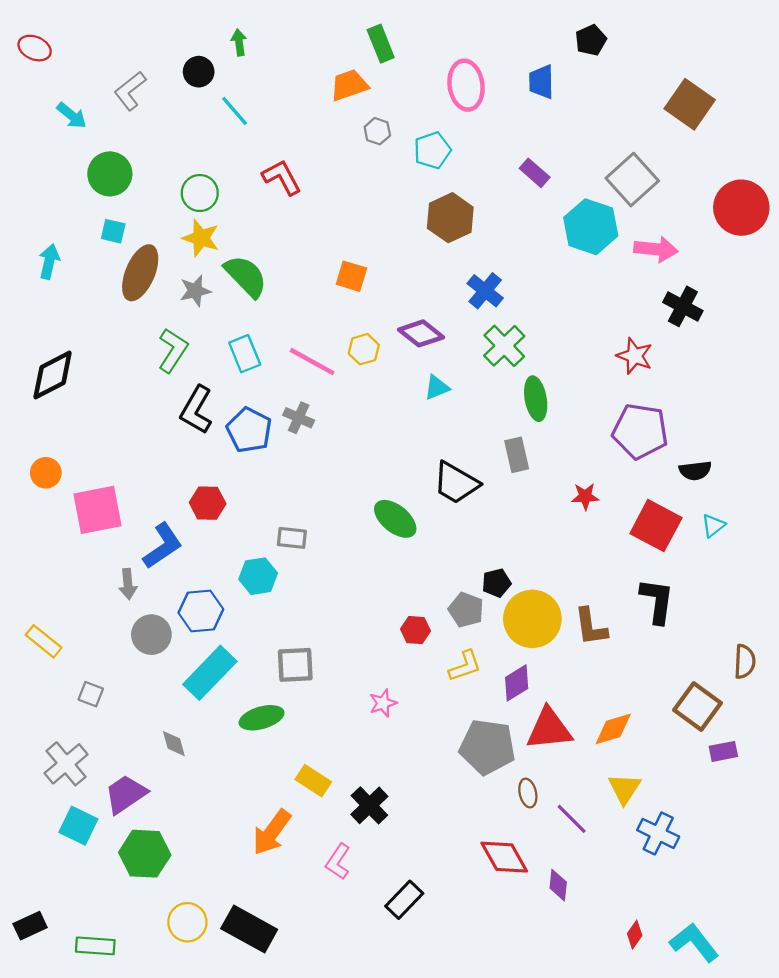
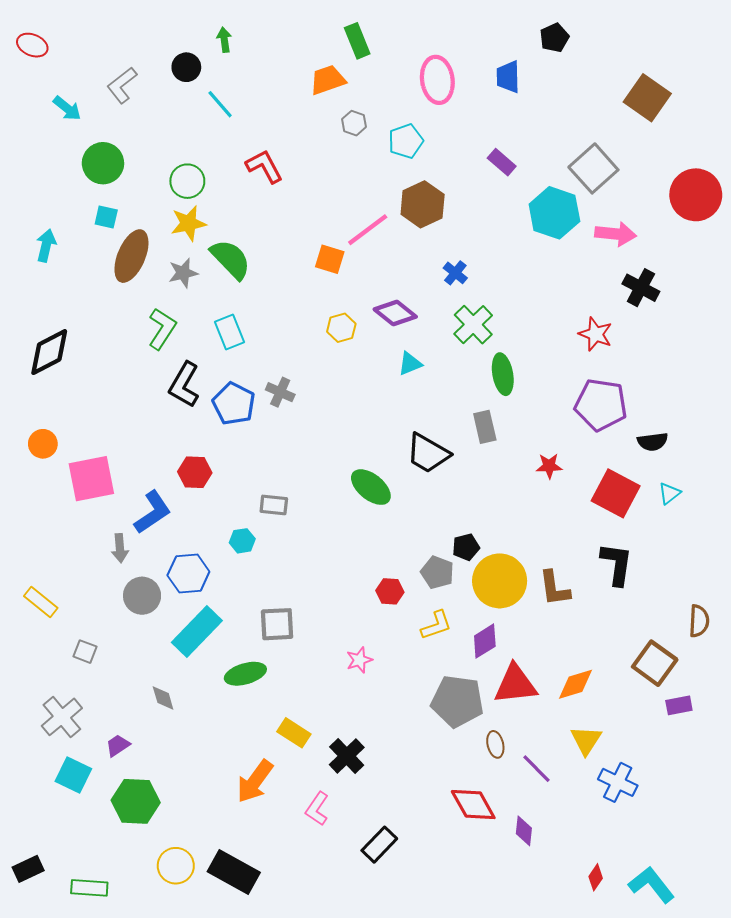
yellow star: (201, 238) -> (188, 223), turned -30
blue cross: (485, 291) -> (455, 273), size x0.7
pink line: (312, 362) -> (368, 230), moved, turned -66
cyan hexagon: (258, 576) -> (242, 541), size x0.7
purple trapezoid: (126, 794) -> (118, 745), size x0.6

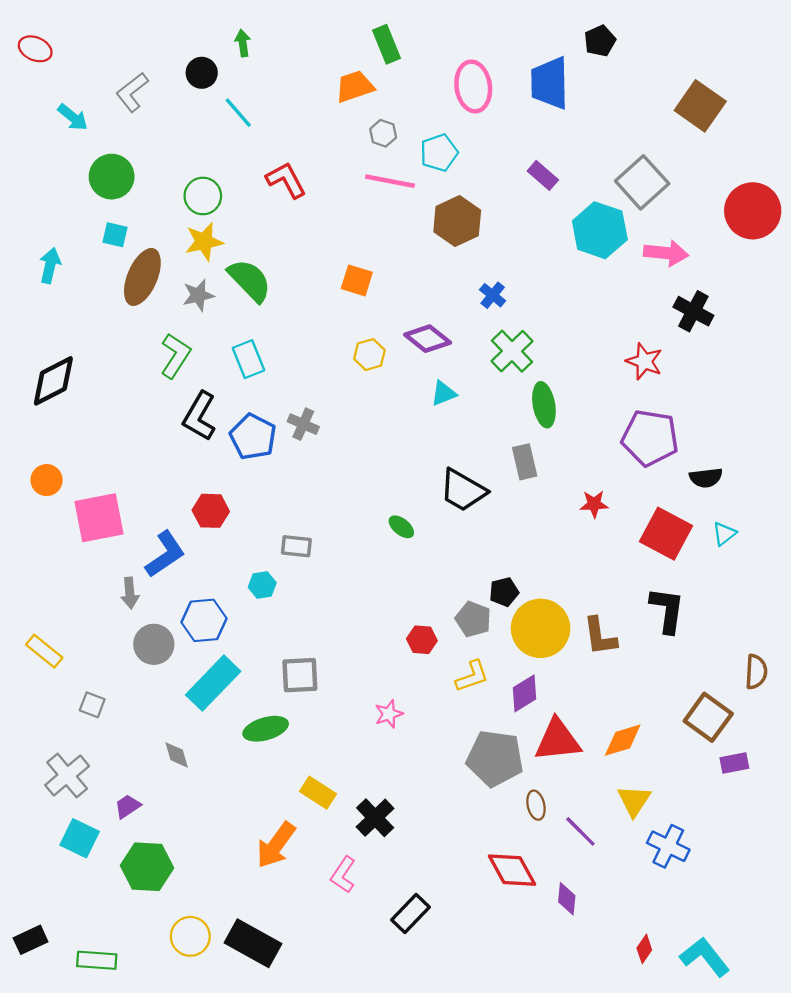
blue trapezoid: (508, 77) -> (550, 83), size x1.5
pink line: (368, 230) -> (390, 181), moved, turned 48
green ellipse: (371, 487) -> (401, 527), size x0.6

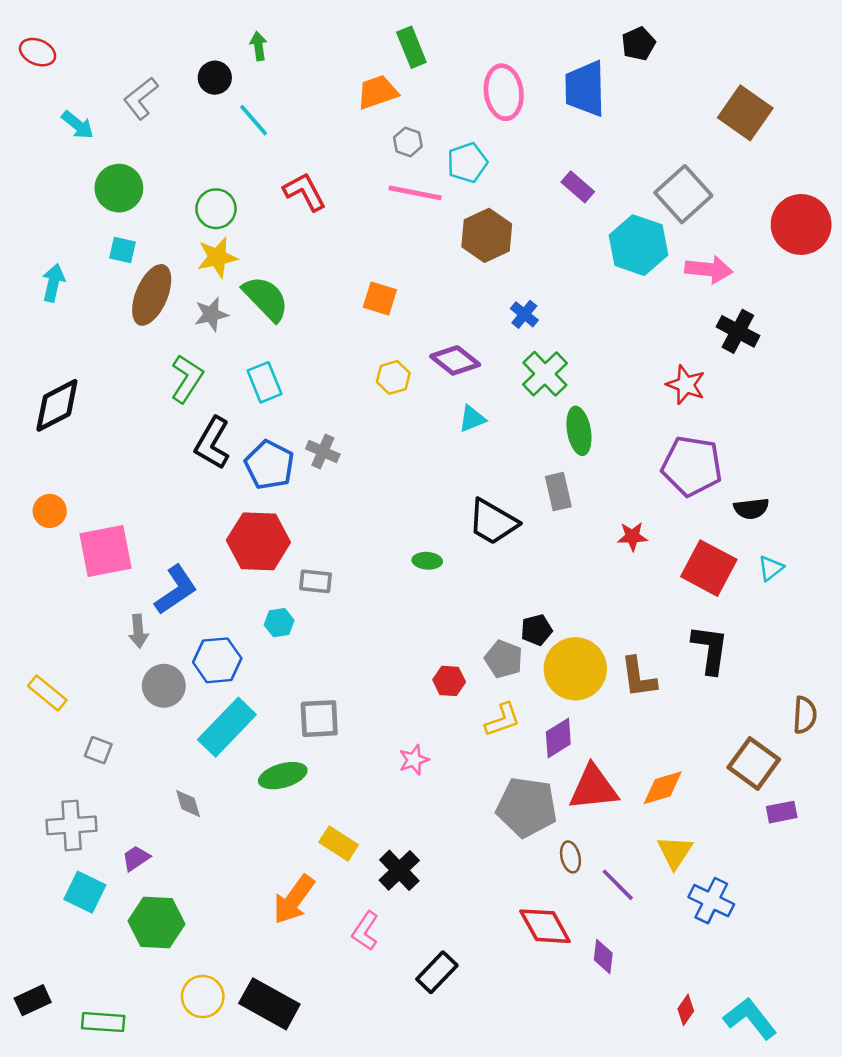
red hexagon: (211, 511) -> (258, 541), moved, size x1.6
green ellipse: (401, 527) -> (427, 561), turned -35
gray cross: (67, 776) -> (72, 825), turned 36

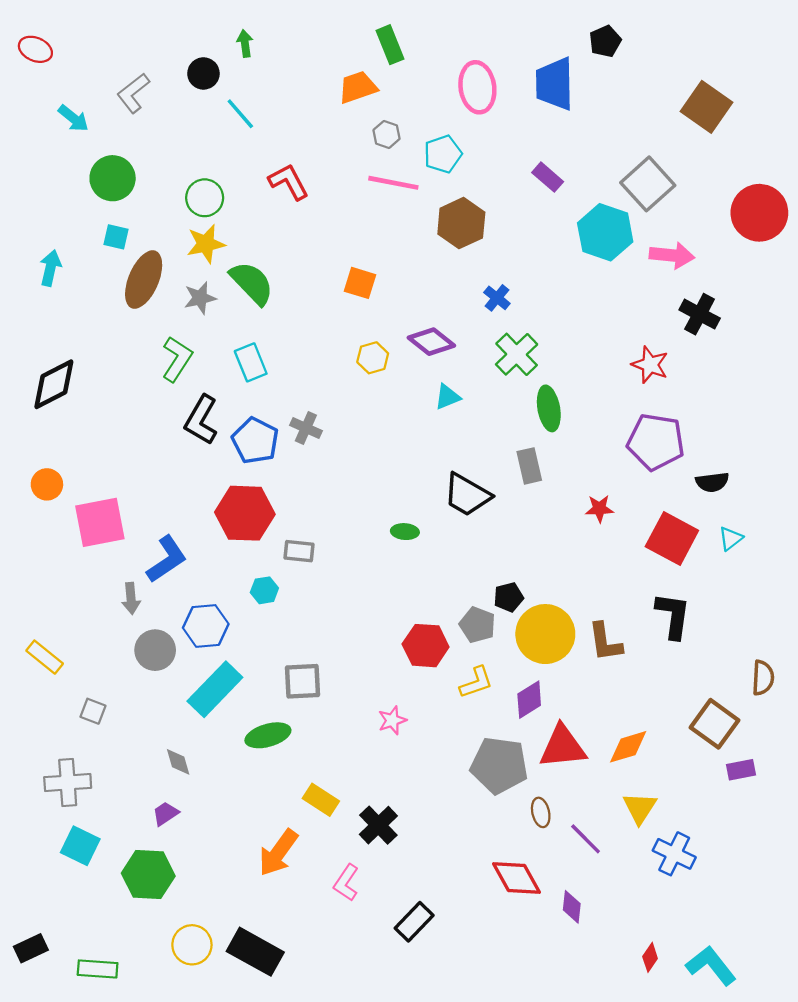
red hexagon: (449, 681) -> (426, 646), size x1.5
purple trapezoid: (136, 858) -> (165, 814), moved

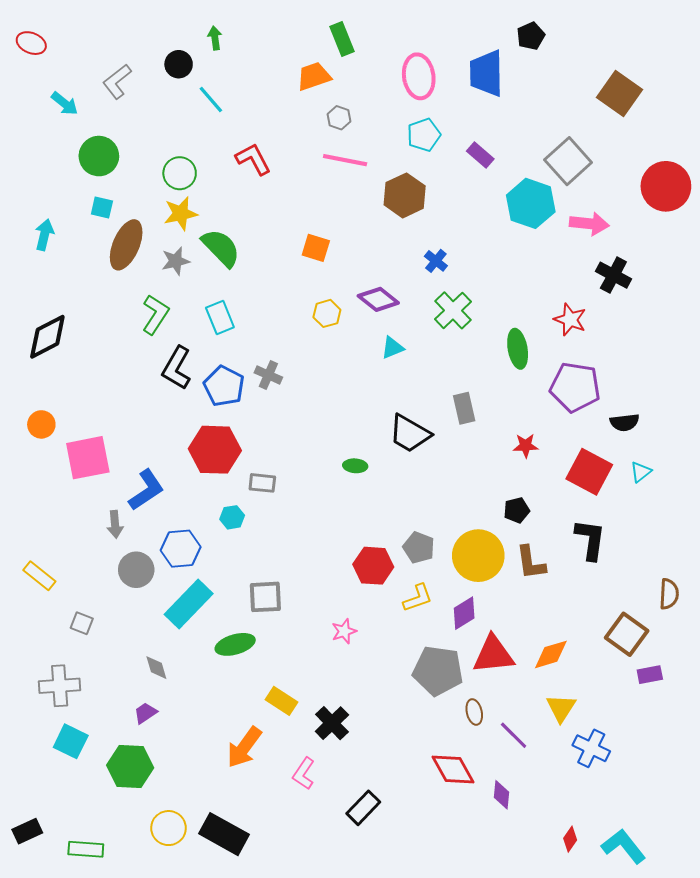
cyan pentagon: (443, 154) -> (424, 135), moved
green ellipse: (549, 408) -> (518, 349), moved
black pentagon: (508, 597) -> (517, 510), moved

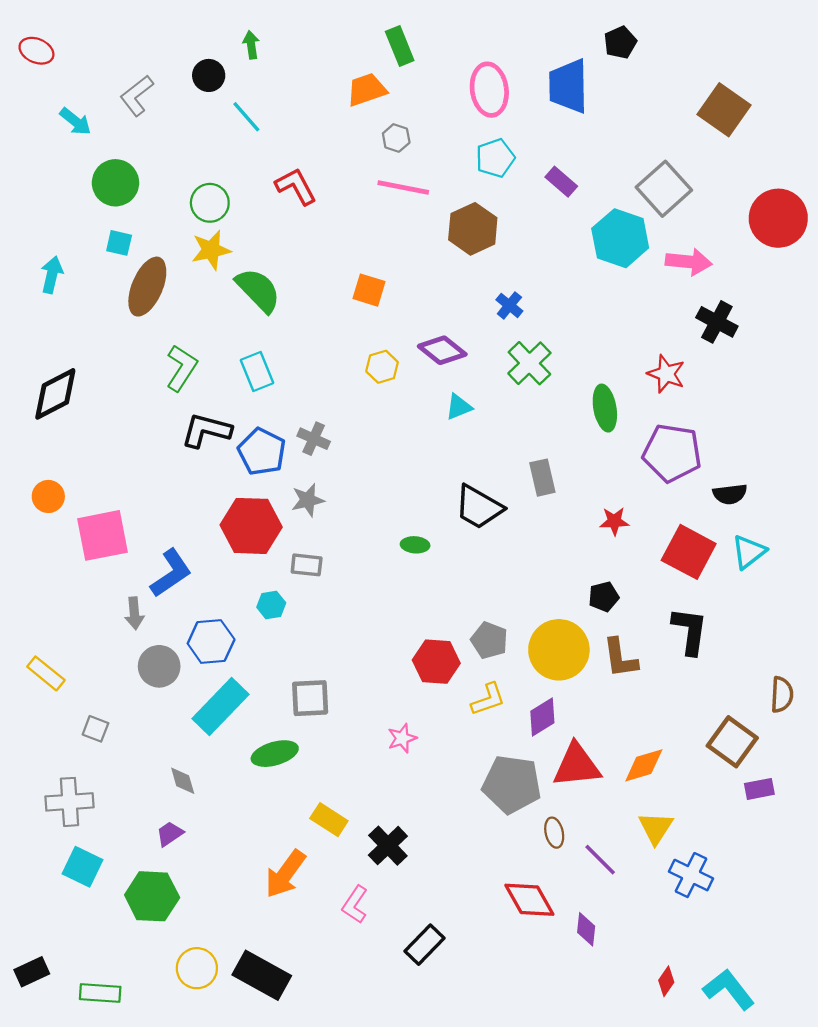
gray star: (176, 261) -> (308, 500), moved
black L-shape: (177, 368) -> (206, 430), turned 75
cyan triangle: (641, 472) -> (749, 552), size x1.4

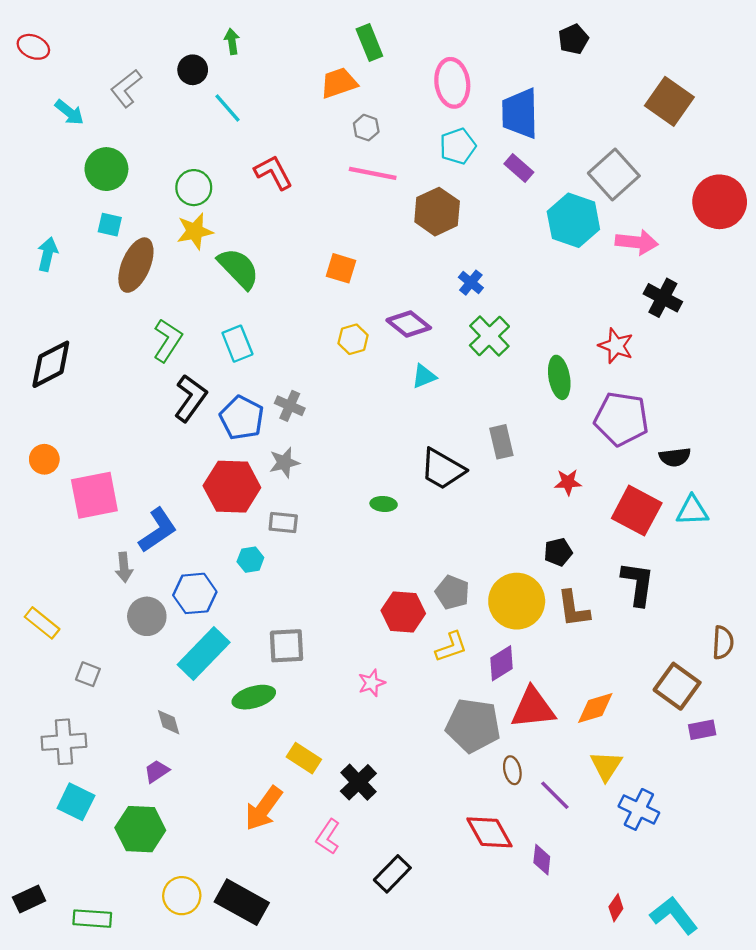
blue trapezoid: (568, 86) -> (520, 113), moved
black L-shape: (206, 430) -> (190, 398), turned 111
cyan triangle: (749, 552) -> (692, 511), turned 36

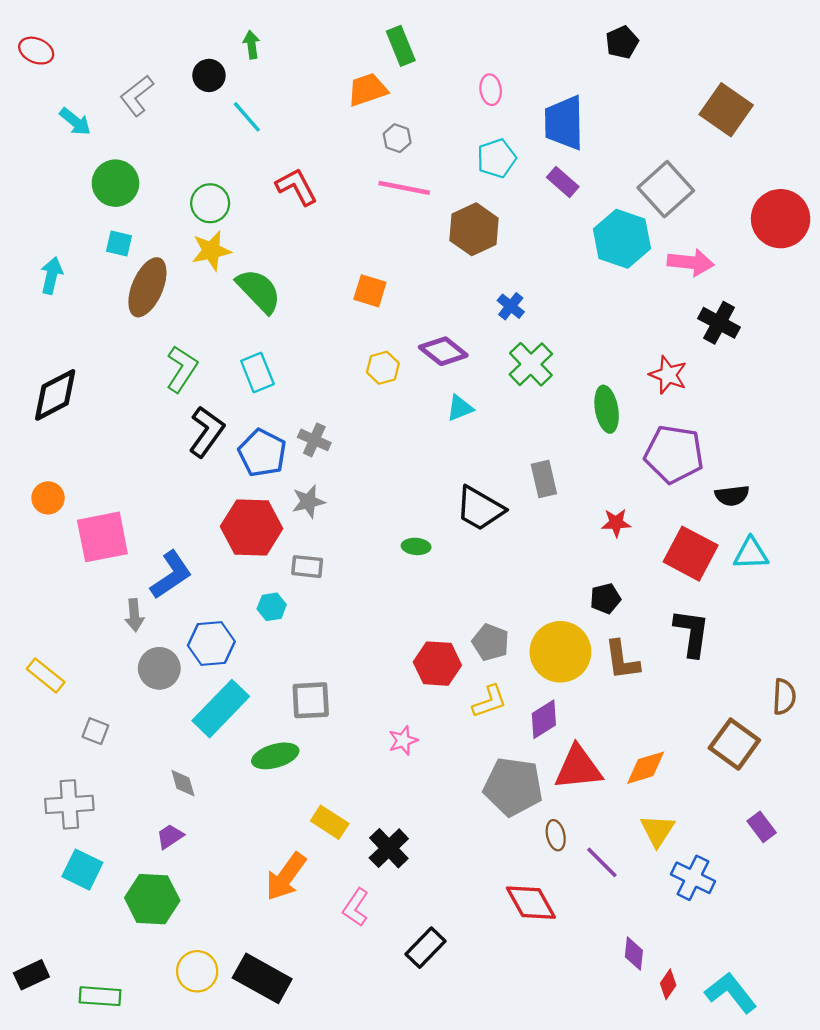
pink ellipse: (452, 83) -> (491, 90), size x0.6
purple rectangle: (702, 730) -> (762, 827), moved, turned 64
purple diamond: (542, 860) -> (634, 954), moved

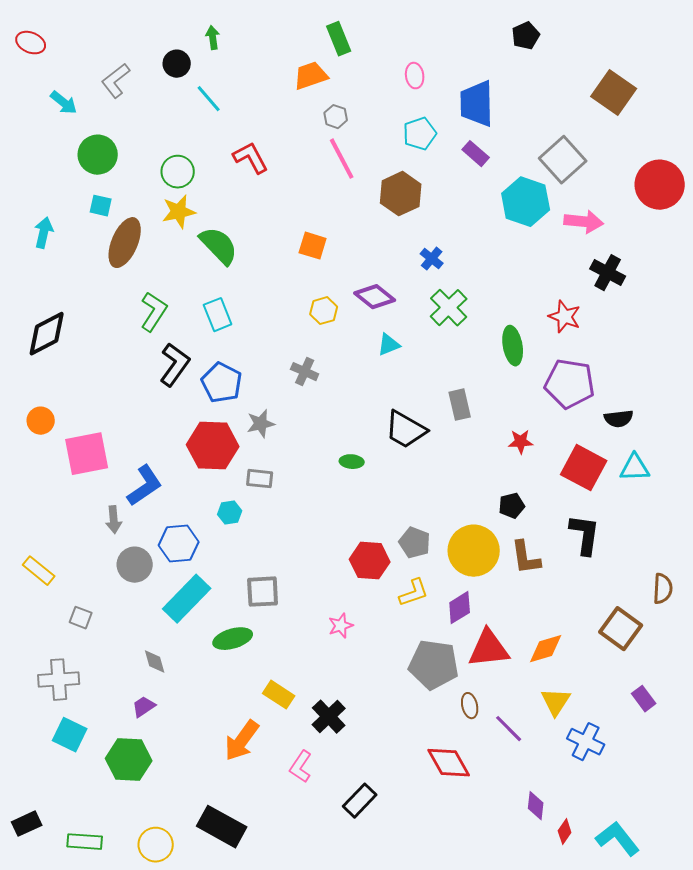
pink line: (404, 188) -> (342, 159), turned 51
gray cross: (314, 440) -> (305, 372), moved
yellow circle: (197, 971) -> (156, 845), moved

